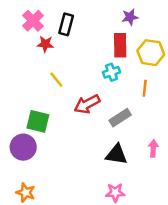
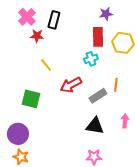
orange line: (145, 88) -> (116, 85), moved
purple circle: (23, 147) -> (18, 134), moved

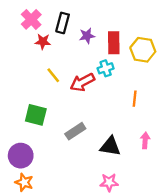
purple star: (106, 14) -> (87, 36), moved
red arrow: (71, 85) -> (82, 82), moved
gray rectangle: (98, 96) -> (75, 131), moved

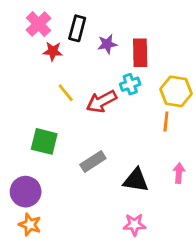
yellow hexagon: (143, 50) -> (176, 91), moved

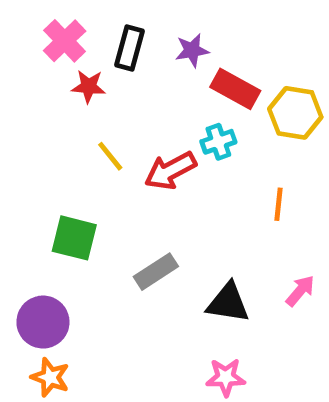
purple star: (107, 44) -> (192, 50), moved
red rectangle: (140, 53) -> (235, 89), turned -60
yellow hexagon: (176, 91) -> (295, 113), moved
pink arrow: (179, 173) -> (300, 291), turned 36

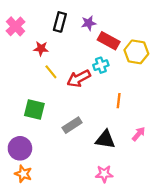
pink cross: (65, 41) -> (16, 26), moved
red star: (89, 86) -> (41, 49), moved
orange line: (279, 204) -> (119, 101), moved

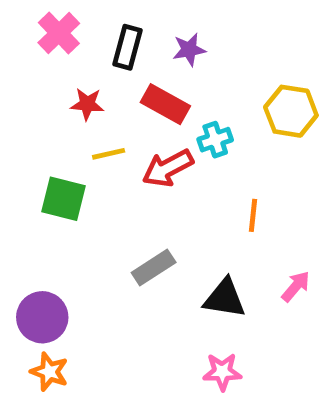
pink cross: (16, 26) -> (59, 33), moved
red rectangle: (109, 41) -> (165, 104), moved
yellow line: (51, 72) -> (109, 154), turned -64
green square: (34, 110) -> (64, 199), moved

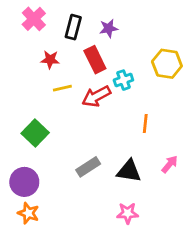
red rectangle: (165, 104) -> (95, 60), turned 35
green square: (64, 199) -> (35, 133), moved, turned 30
gray rectangle: (154, 268) -> (88, 167), moved

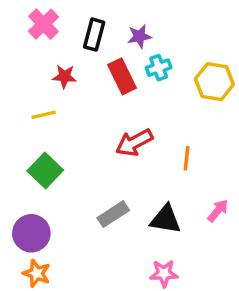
cyan cross: (123, 80) -> (159, 68), moved
yellow line: (62, 88) -> (44, 115), moved
red arrow: (96, 96) -> (134, 143), moved

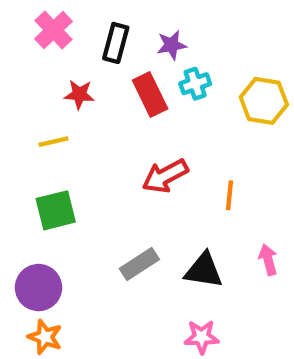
green square: (45, 171) -> (56, 210), turned 32
pink arrow: (218, 211) -> (268, 260), turned -55

